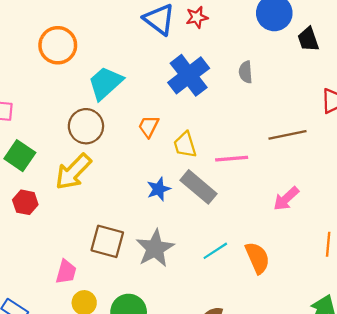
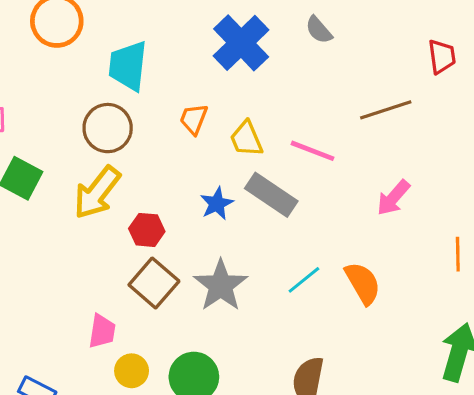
gray semicircle: (246, 72) -> (319, 30), turned -30
cyan trapezoid: (105, 83) -> (128, 66), turned -36
pink line: (232, 159) -> (313, 151), turned 32
red hexagon: (25, 202) -> (147, 230), moved
brown square: (107, 241) -> (154, 283), turned 32

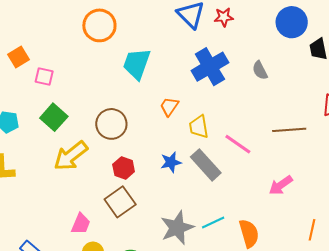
brown circle: (108, 128) -> (111, 124), moved
yellow arrow: (97, 192) -> (71, 156), moved
gray star: (221, 285) -> (177, 228), moved

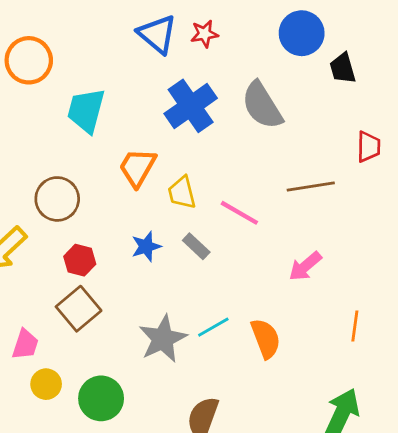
gray semicircle: (260, 70) -> (262, 105), size x1.8
orange trapezoid: (169, 107) -> (137, 167), size x1.4
gray rectangle: (206, 165) -> (196, 246), size x0.6

